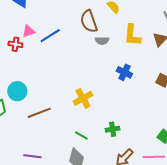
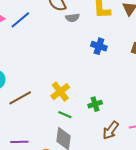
yellow cross: (83, 98) -> (60, 92), moved

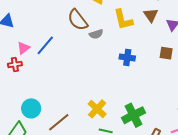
green cross: (95, 104) -> (134, 115), size x1.6

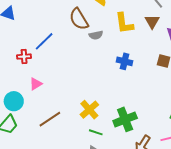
pink triangle: (23, 48) -> (36, 84), moved
red cross: (15, 64) -> (24, 57), moved
cyan circle: (31, 108) -> (14, 101), moved

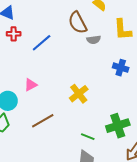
red cross: (24, 57) -> (14, 34), moved
yellow cross: (89, 110) -> (79, 94), moved

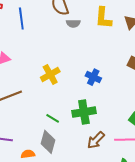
blue line: (42, 43) -> (21, 19), turned -65
blue cross: (121, 68) -> (93, 77), moved

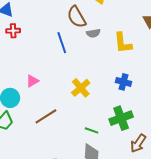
yellow L-shape: (103, 18) -> (123, 43), moved
blue line: (21, 19) -> (62, 43), moved

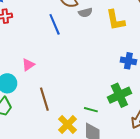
blue cross: (123, 82) -> (128, 61), moved
yellow cross: (81, 88) -> (68, 125), moved
brown line: (46, 116) -> (44, 99), turned -70

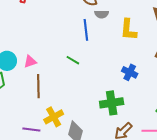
blue line: (55, 24) -> (86, 30), moved
pink triangle: (28, 65) -> (30, 61), moved
green line: (91, 110) -> (73, 60), moved

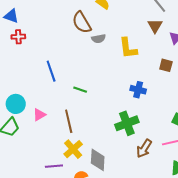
blue line: (86, 30) -> (51, 71), moved
pink triangle: (30, 61) -> (39, 115), moved
brown line: (38, 86) -> (69, 121), moved

